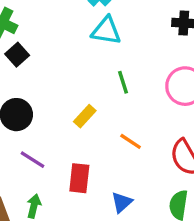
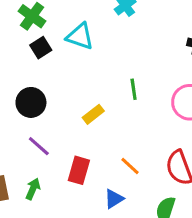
cyan triangle: (106, 31) -> (80, 36), moved
orange line: (131, 141) -> (130, 166), moved

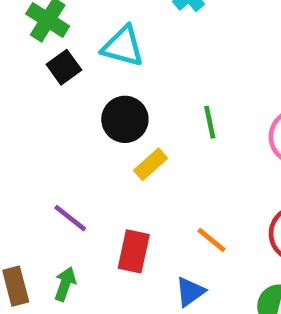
black circle: (31, 102) -> (125, 119), moved

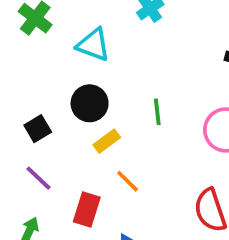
black square: (64, 67) -> (38, 129), moved
orange line: (212, 240) -> (128, 181), moved

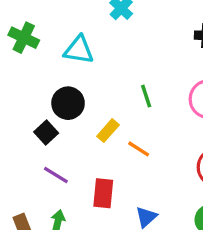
black circle: (90, 103) -> (68, 103), moved
orange line: (128, 181) -> (139, 149), moved

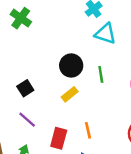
cyan triangle: (79, 50) -> (105, 34), moved
black circle: (68, 103) -> (71, 65), moved
orange line: (139, 149) -> (88, 130), moved, turned 35

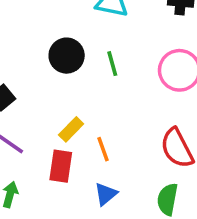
yellow rectangle: (70, 94) -> (71, 129), moved

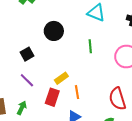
black circle: (67, 56) -> (54, 31), moved

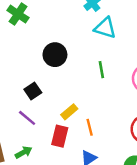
black square: (27, 54) -> (33, 91), moved
green arrow: (22, 108) -> (24, 152), turned 40

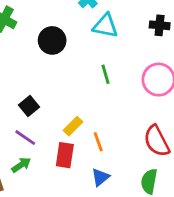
black circle: (55, 55) -> (52, 40), moved
green arrow: (24, 152) -> (21, 165), moved

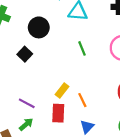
black square: (29, 106) -> (25, 54), moved

